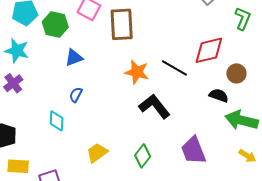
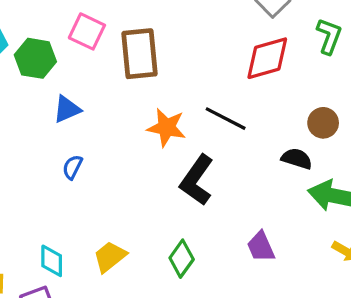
red diamond: (209, 50) -> (267, 58), moved
black L-shape: (155, 106) -> (197, 180), turned -104
cyan diamond: (57, 121) -> (52, 261), moved
purple trapezoid: (193, 150) -> (261, 247), size x0.7

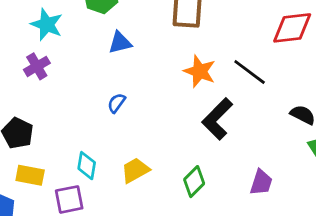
blue semicircle: (72, 167) -> (116, 103), moved
purple trapezoid: (261, 247) -> (261, 182), turned -148

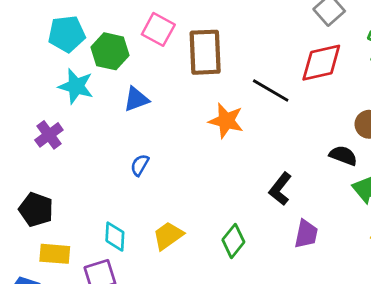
cyan star: (47, 24) -> (76, 86), moved
black line: (250, 72) -> (271, 91), moved
black L-shape: (217, 119) -> (280, 189), moved, size x0.7

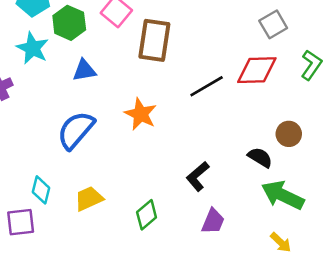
black line: (271, 91) -> (207, 86), turned -72
orange star: (226, 121) -> (141, 114), moved
blue semicircle: (140, 165) -> (76, 130), size x2.0

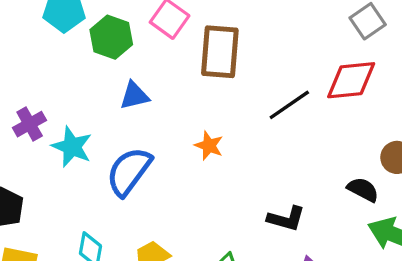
cyan star: (32, 48) -> (72, 147), moved
orange star: (141, 114) -> (209, 146), size x0.7
black L-shape: (198, 176) -> (286, 219), turned -120

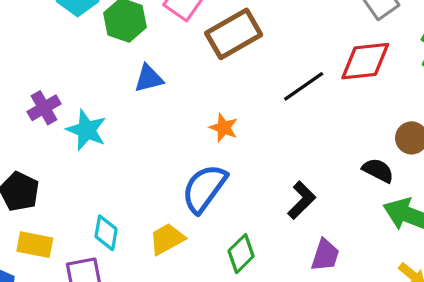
brown rectangle: (220, 52) -> (234, 34), turned 56
blue semicircle: (129, 171) -> (204, 188), moved
black L-shape: (286, 219) -> (301, 200), turned -60

